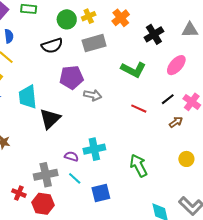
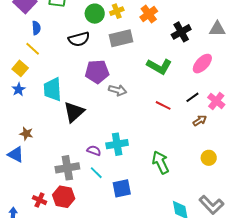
red cross: (19, 193) -> (39, 200), moved

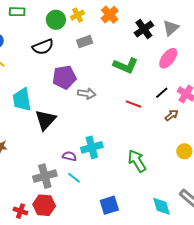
gray triangle: (217, 29) -> (171, 28), moved, turned -36
gray rectangle: (121, 38) -> (85, 42), size x0.7
blue square: (122, 188) -> (109, 205), moved

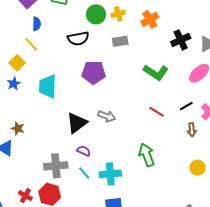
gray arrow: (87, 94) -> (107, 116), moved
brown arrow: (172, 115) -> (192, 130), turned 112
black triangle: (46, 120) -> (77, 123), moved
cyan cross: (92, 147) -> (110, 174), moved
green arrow: (137, 161) -> (147, 155), moved

